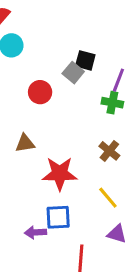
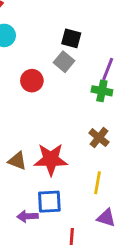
black square: (85, 60) -> (71, 38), moved
brown triangle: (25, 143) -> (17, 161), moved, turned 30
yellow line: (108, 198) -> (98, 183), turned 50

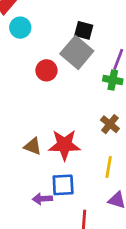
gray square: (64, 62) -> (77, 52), size x1.6

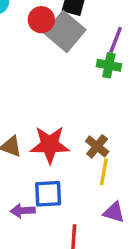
red circle: (46, 70) -> (41, 20), moved
brown cross: (110, 124) -> (97, 146), moved

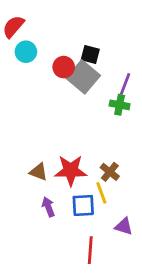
yellow line: (104, 172) -> (101, 193), moved, turned -30
blue square: (48, 194) -> (83, 205), moved
purple arrow: (23, 211) -> (48, 207), moved, turned 72

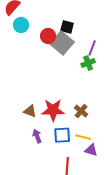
green cross: (120, 105) -> (88, 63), turned -32
yellow line: (101, 193) -> (83, 137), moved, turned -56

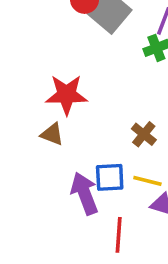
red star: (53, 110) -> (67, 95), moved
purple arrow: (37, 136) -> (85, 194), moved, size x1.6

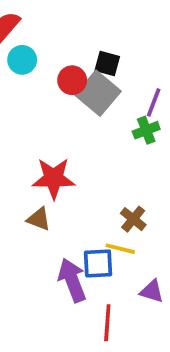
yellow line: (147, 181) -> (120, 249), moved

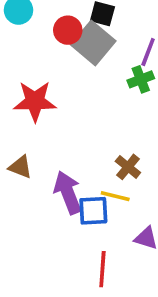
red star: (54, 178) -> (35, 101), moved
brown triangle: (39, 219) -> (20, 167), moved
purple arrow: (72, 280) -> (68, 193), moved

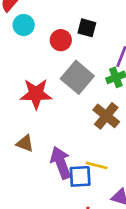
gray square: (93, 43) -> (77, 77), moved
brown cross: (128, 167) -> (106, 116), moved, size x1.4

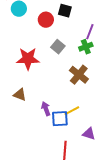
gray square: (77, 77) -> (58, 47), size x0.6
purple arrow: (61, 163) -> (46, 109), size x0.6
yellow line: (97, 165) -> (72, 111), turned -42

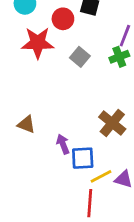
red star: (28, 59) -> (38, 43), moved
brown cross: (79, 75) -> (112, 123), moved
yellow line: (72, 111) -> (101, 176), moved

